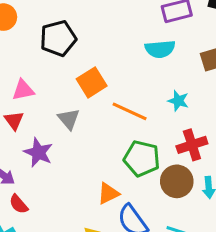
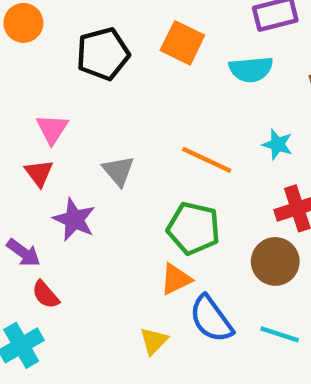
orange square: (92, 82) -> (182, 43), moved, turned -32
pink triangle: (23, 90) -> (52, 129), turned -45
green pentagon: (142, 159) -> (194, 228), moved

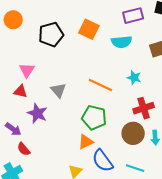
red triangle: (39, 173) -> (21, 91), turned -40

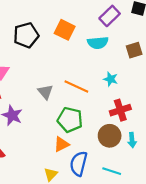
purple rectangle: (133, 16) -> (110, 16), turned -30
gray triangle: (58, 90) -> (45, 92), moved
blue semicircle: (103, 161) -> (79, 164), turned 50

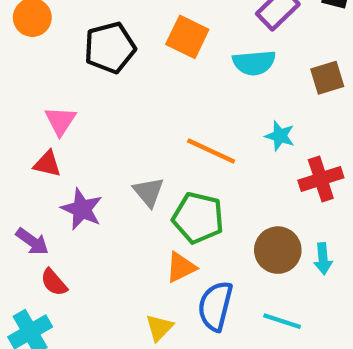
gray triangle: (45, 92) -> (149, 192), moved
red cross: (120, 110) -> (321, 179), moved

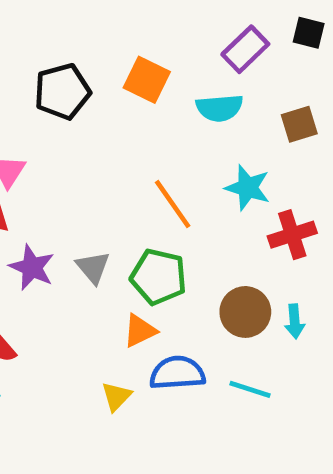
cyan star: (280, 136) -> (248, 188), size x1.4
orange line: (211, 151) -> (173, 204), turned 30
gray triangle: (149, 192) -> (93, 267), moved
blue semicircle: (215, 306) -> (177, 373), turned 72

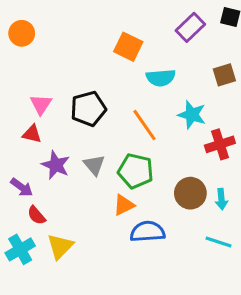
black pentagon: (62, 91) -> (88, 109), moved
cyan semicircle: (220, 108) -> (161, 78), moved
cyan line: (250, 389) -> (218, 242), moved
yellow triangle: (116, 396) -> (60, 246), moved, size x1.4

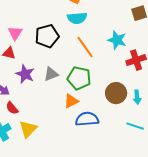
cyan semicircle: (161, 78) -> (77, 18), moved
gray triangle: (94, 165) -> (51, 74), turned 49

